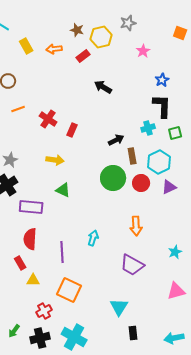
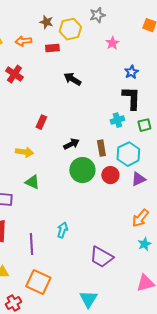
red rectangle: (83, 56) -> (52, 48), turned 32
red cross: (48, 119) -> (14, 74), moved
black arrow: (116, 140) -> (71, 144), moved
orange arrow: (136, 226) -> (140, 218), moved, turned 42

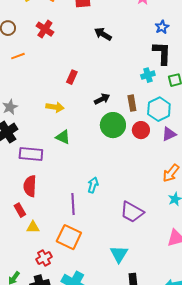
purple line: (31, 244) -> (73, 204), moved

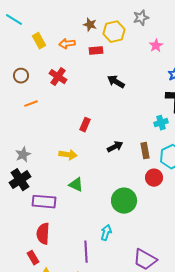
green circle: (113, 125) -> (124, 201), moved

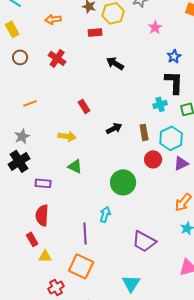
yellow rectangle: (39, 41) -> (12, 29), moved
orange arrow: (67, 44) -> (53, 19), moved
orange line: (31, 104) -> (30, 103), moved
red rectangle: (85, 125) -> (84, 106), turned -56
purple rectangle: (44, 202) -> (43, 183), size x0.7

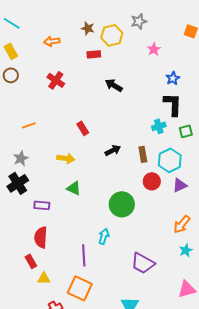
brown circle: (20, 57) -> (11, 75), moved

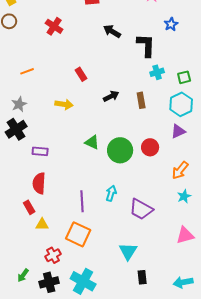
black L-shape: (173, 104) -> (146, 45), moved
cyan hexagon: (170, 160) -> (181, 104), moved
red circle: (152, 181) -> (150, 147), moved
green triangle: (74, 188) -> (92, 142), moved
cyan arrow: (104, 236) -> (111, 193), moved

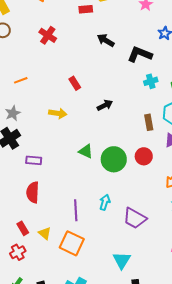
black L-shape: (146, 45) -> (140, 54), turned -70
brown rectangle: (141, 100) -> (149, 122), moved
red rectangle: (29, 207) -> (23, 228), moved
yellow triangle: (42, 224) -> (45, 233), moved, turned 40
red cross: (53, 255) -> (18, 252), moved

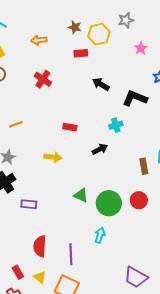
cyan cross: (151, 81) -> (116, 125), moved
red rectangle: (75, 83) -> (70, 127), turned -48
red semicircle: (33, 192) -> (40, 246), moved
cyan arrow: (105, 202) -> (100, 235), moved
purple trapezoid: (135, 218) -> (136, 277), moved

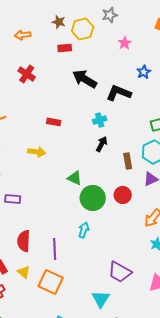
black arrow: (101, 84) -> (85, 79), size x1.4
black arrow: (100, 149) -> (102, 144), moved, turned -35
green triangle: (81, 195) -> (75, 178), moved

